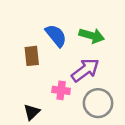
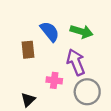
purple arrow: (85, 70) -> (76, 62), turned -75

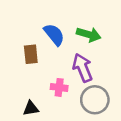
black triangle: (28, 100) -> (31, 108), turned 35

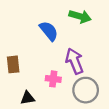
green arrow: (89, 34) -> (80, 16), moved
brown rectangle: (31, 54) -> (13, 64), moved

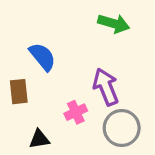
blue semicircle: (49, 31) -> (42, 57), moved
pink cross: (53, 79) -> (76, 112), turned -32

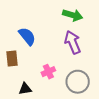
purple arrow: (106, 87) -> (73, 42), moved

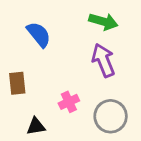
blue semicircle: (27, 36) -> (39, 34), moved

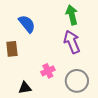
green arrow: (103, 22) -> (72, 15), turned -120
brown rectangle: (17, 83) -> (12, 49), moved

